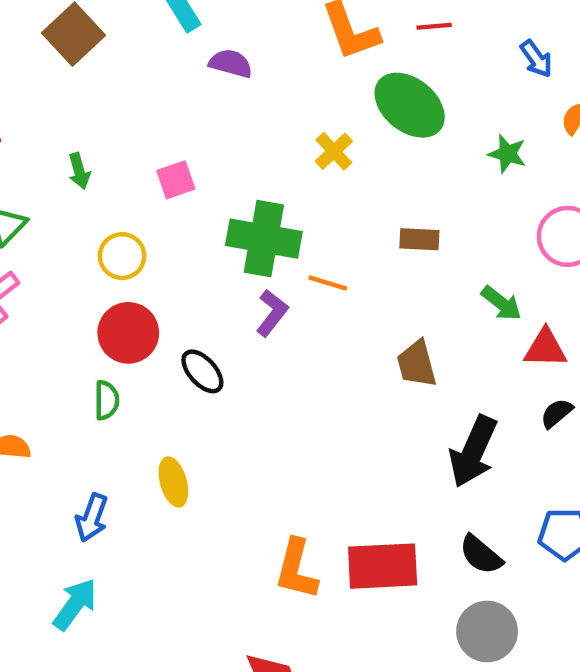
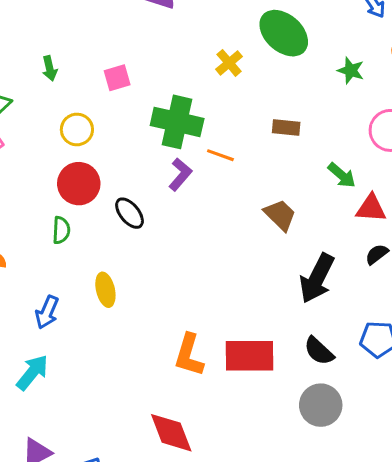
brown trapezoid: (417, 364) -> (280, 215), turned 147

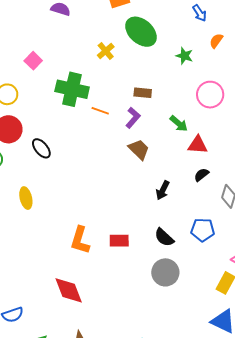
pink square: (117, 78) -> (33, 61), turned -30
purple L-shape: (180, 174) -> (133, 118), moved
black arrow: (317, 278) -> (163, 190), size x0.6
red rectangle: (250, 356) -> (119, 241), size x0.6

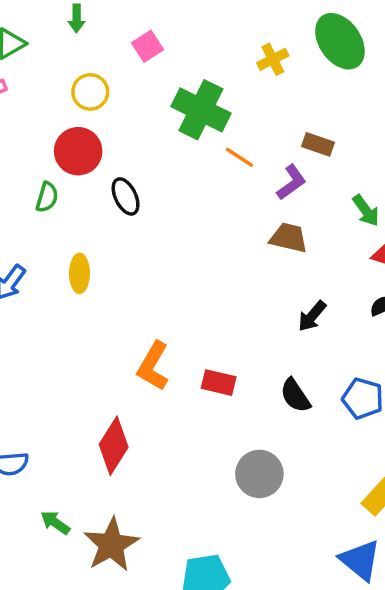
brown trapezoid: (139, 149) -> (289, 238), turned -45
gray circle: (165, 272) -> (259, 474), moved
red diamond: (69, 290) -> (114, 446), turned 40

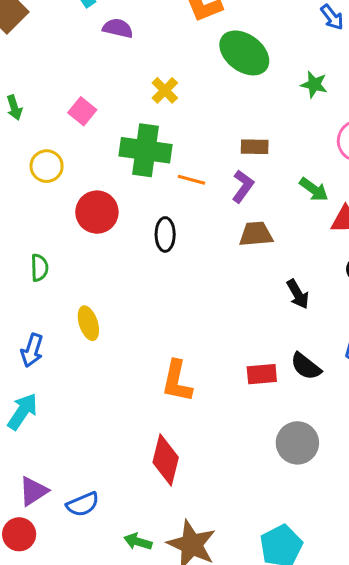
yellow cross: (273, 59) -> (165, 90), moved
red circle: (78, 151) -> (97, 212), moved
black ellipse: (126, 196) -> (165, 234), moved, turned 44
black arrow: (312, 316) -> (298, 294), turned -52
red rectangle: (219, 383) -> (262, 374), moved

